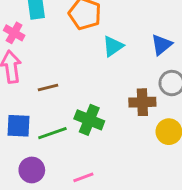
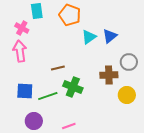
blue triangle: (162, 45) -> (110, 36), moved
brown line: (48, 87) -> (58, 68), moved

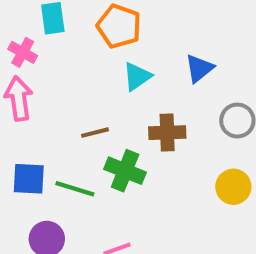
cyan triangle: (89, 37) -> (137, 76), moved
brown cross: (109, 75) -> (167, 133), moved
green line: (48, 96) -> (75, 189), turned 36

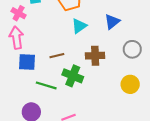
blue square: (29, 179) -> (27, 62), moved

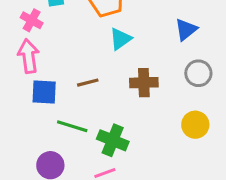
blue triangle: (112, 22) -> (186, 30), moved
green cross: (73, 76) -> (113, 140), moved

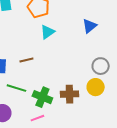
gray circle: (198, 73) -> (101, 66), moved
brown cross: (144, 83) -> (70, 94), moved

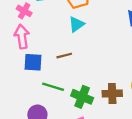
cyan triangle: (47, 32) -> (76, 24), moved

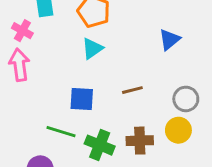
brown line: (64, 56) -> (132, 90), moved
blue square: (33, 62) -> (82, 99), moved

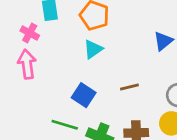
blue square: (82, 99) -> (84, 95), turned 30

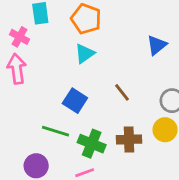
brown line: (129, 87) -> (122, 92), turned 66

